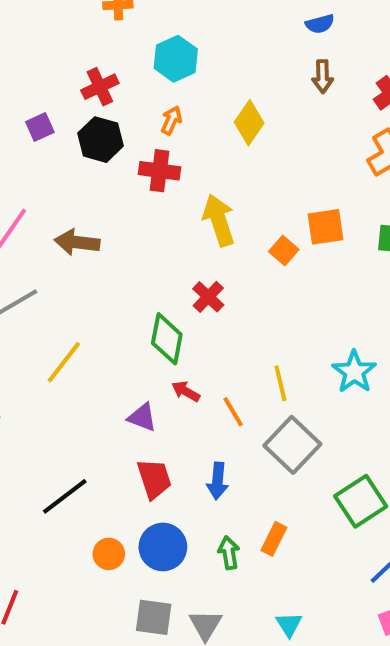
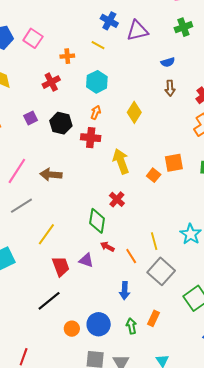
red cross: (100, 87) -> (51, 82), moved
red trapezoid: (154, 479) -> (61, 266), moved

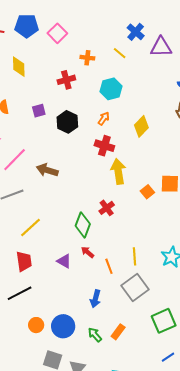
red cross: (91, 138) -> (104, 146), moved
red trapezoid: (61, 266) -> (24, 261), moved
green arrow: (131, 326) -> (95, 335), turned -42

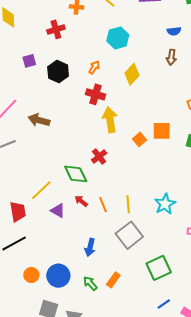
cyan hexagon: (111, 89) -> (118, 38), moved
green diamond: (83, 225) -> (76, 174), turned -45
yellow line: (31, 228) -> (41, 190), moved
orange line: (109, 266) -> (103, 205), moved

